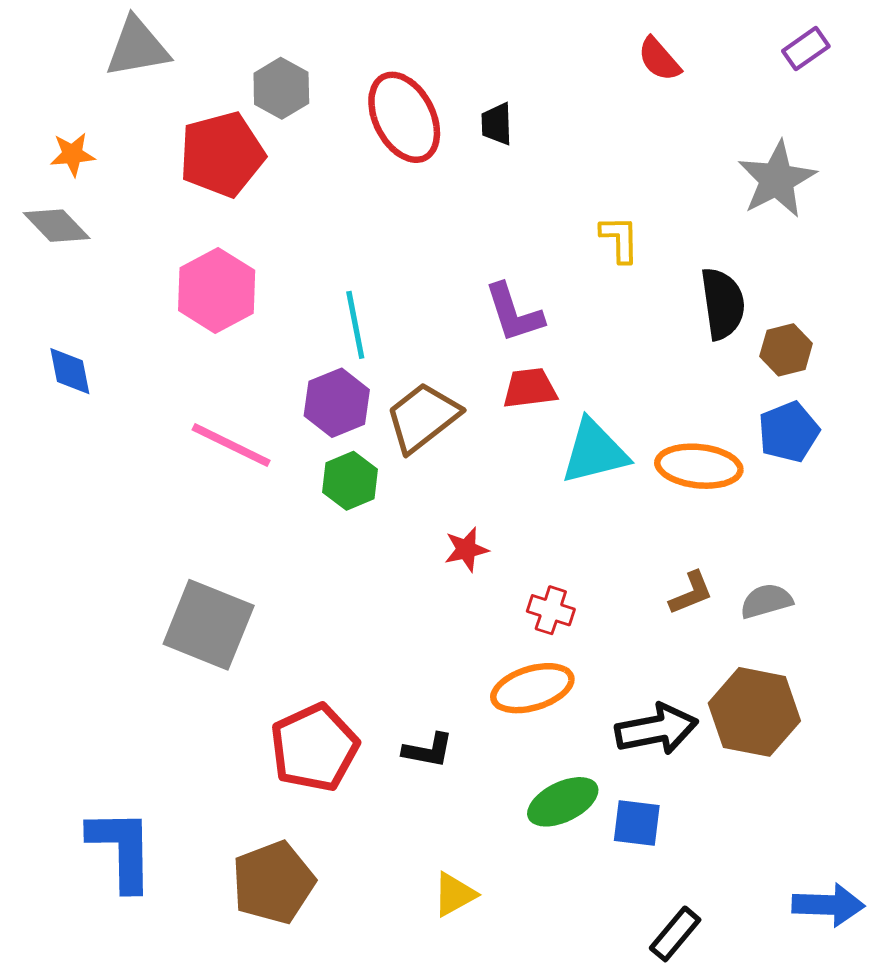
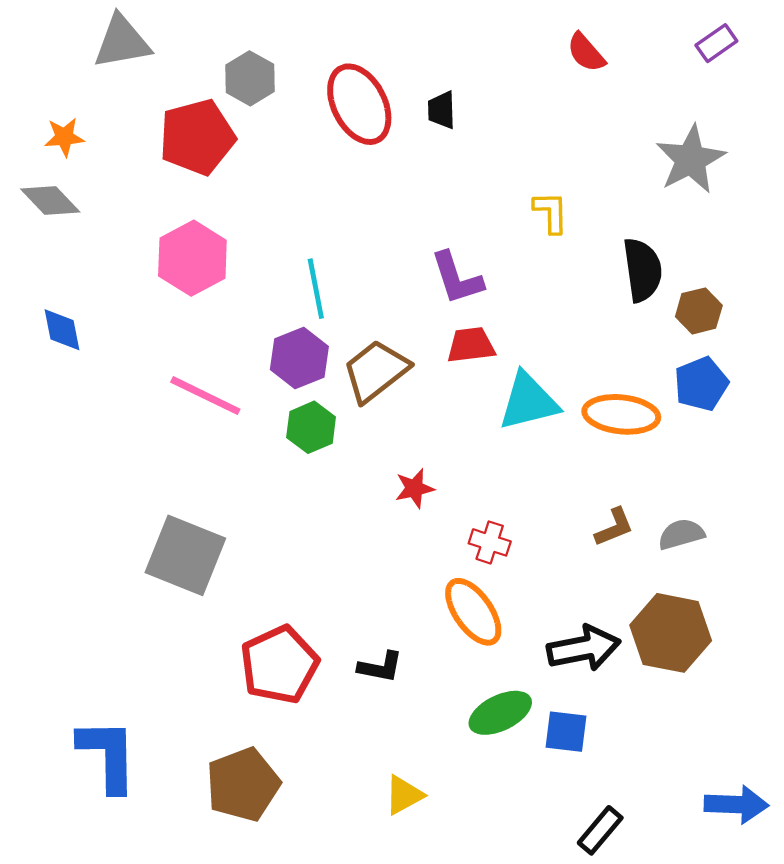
orange ellipse: (532, 688) -> (473, 612), turned 72

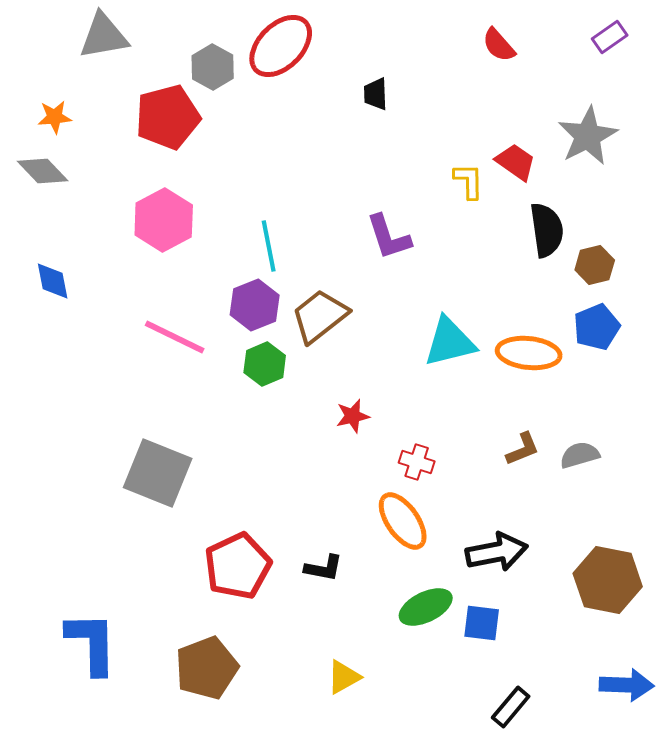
red ellipse: (359, 104) -> (281, 46), moved, turned 72
red trapezoid: (471, 345) -> (516, 162), moved, turned 42
brown hexagon: (671, 633) -> (608, 580), moved

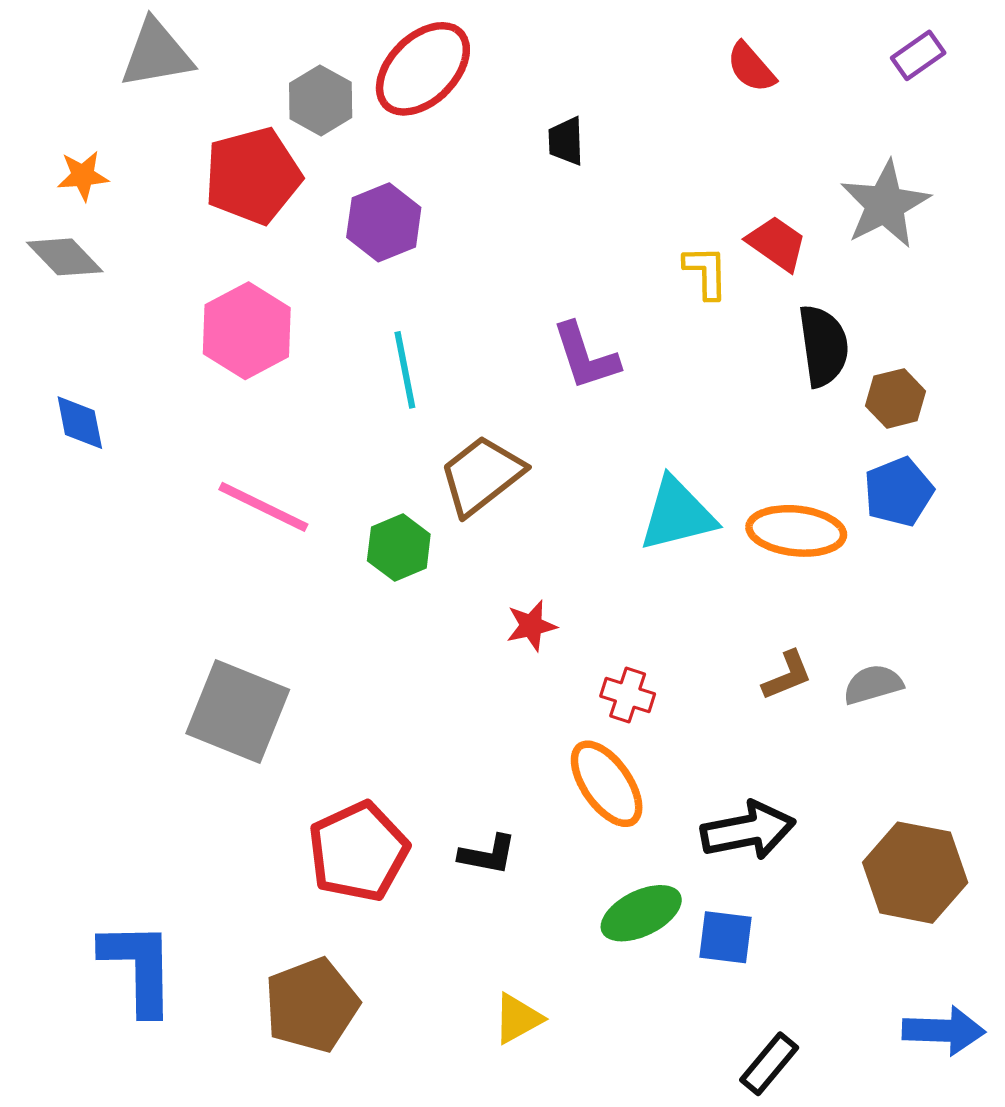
purple hexagon: (255, 305) -> (384, 222), moved

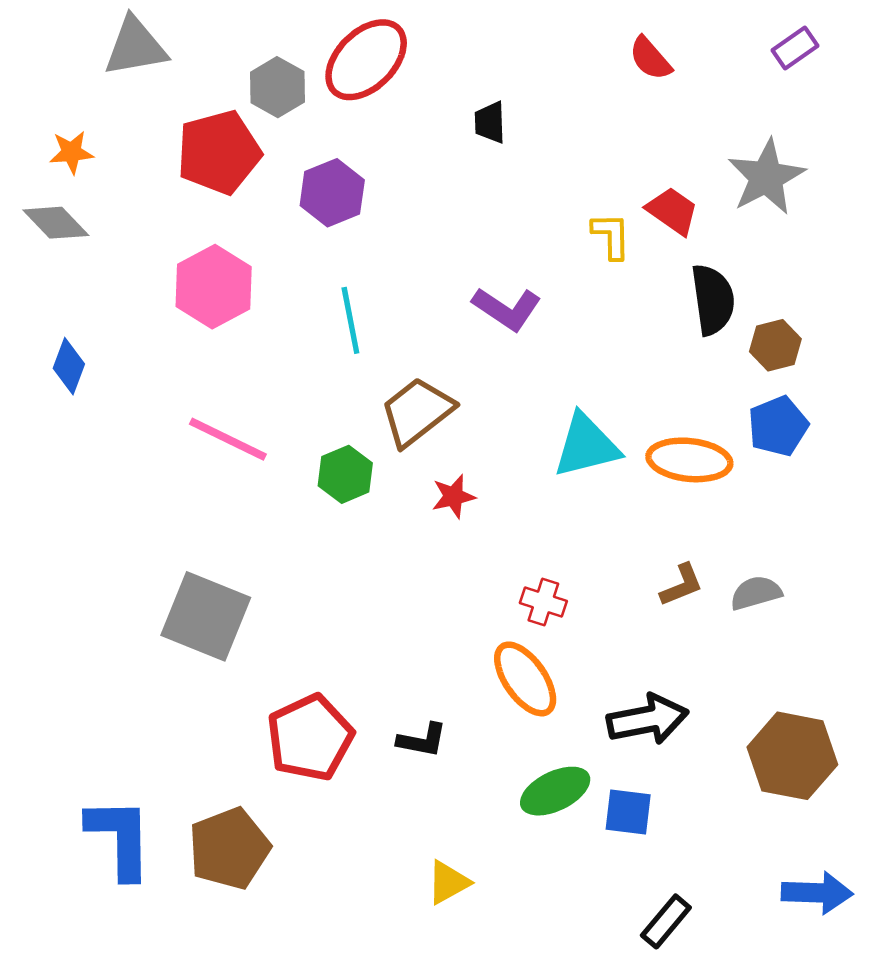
purple L-shape: (585, 356) -> (507, 309), turned -38
blue diamond: (80, 423) -> (69, 366), turned 32
red star: (531, 626) -> (453, 496), moved
brown pentagon: (312, 1005) -> (229, 848), moved

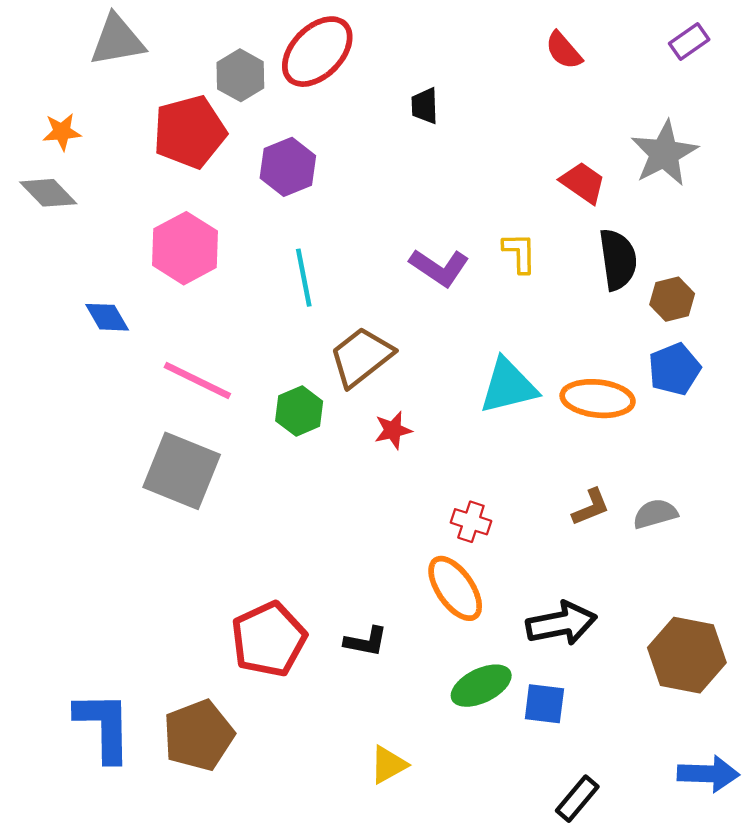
yellow L-shape: (611, 236) -> (520, 253), moved
blue diamond: (69, 366) -> (107, 317), moved, turned -51
gray square: (206, 616) -> (182, 471), moved

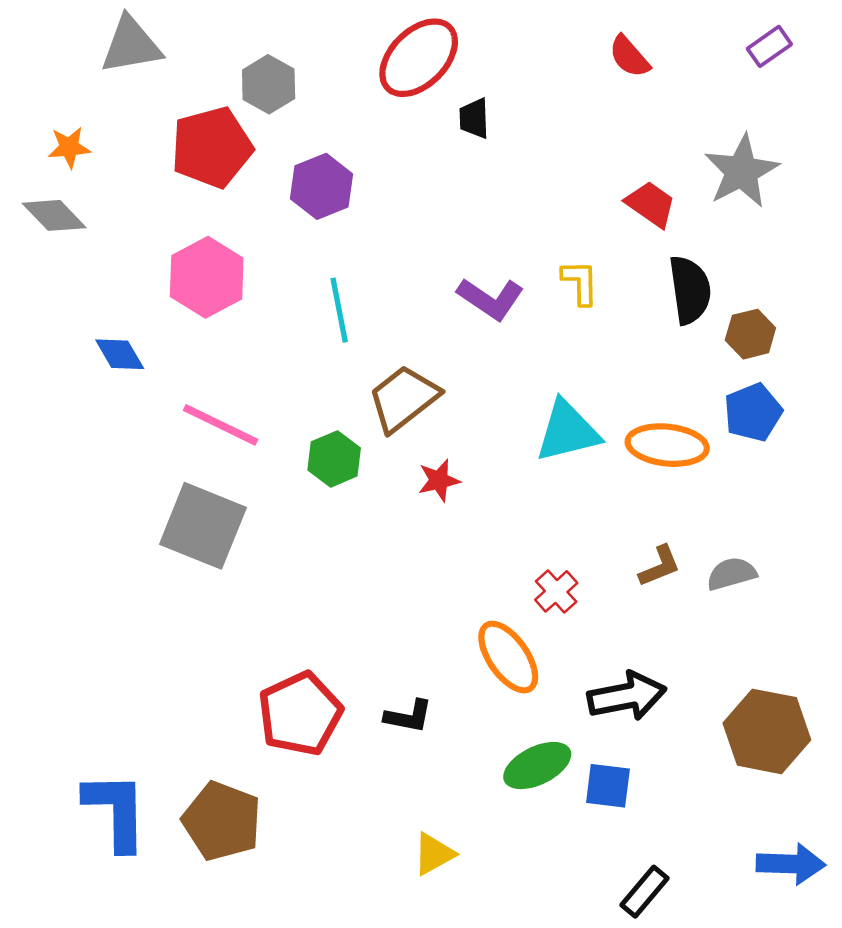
red ellipse: (317, 52) -> (419, 58), moved
red cross: (471, 522) -> (556, 591), moved, turned 30
brown pentagon: (199, 735) -> (222, 821), turned -30

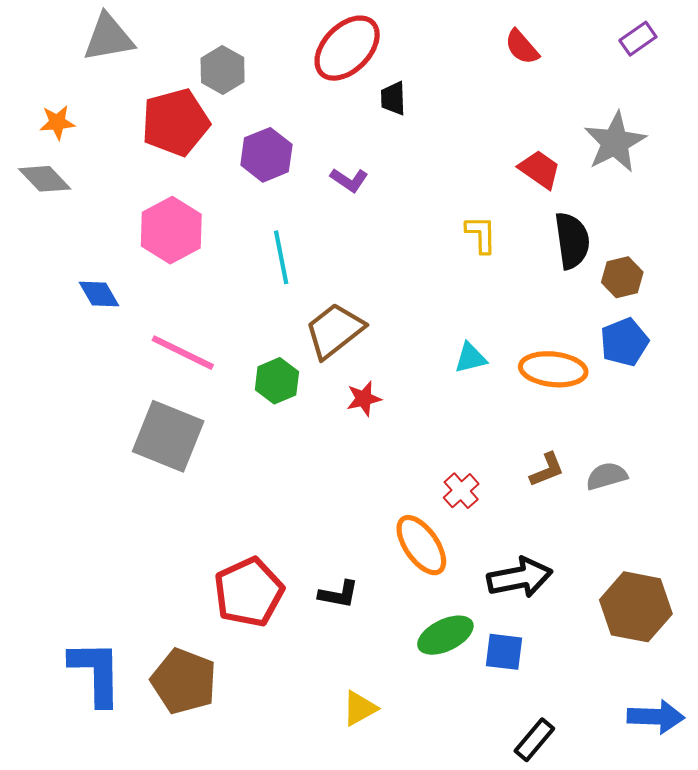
purple L-shape: (491, 299) -> (349, 180), moved, size x0.7
cyan triangle: (568, 431) -> (471, 358), size x0.6

